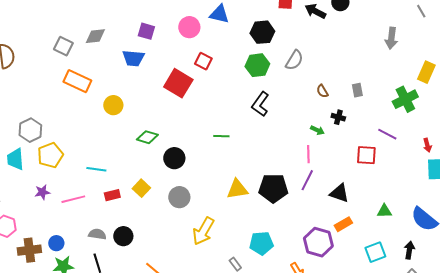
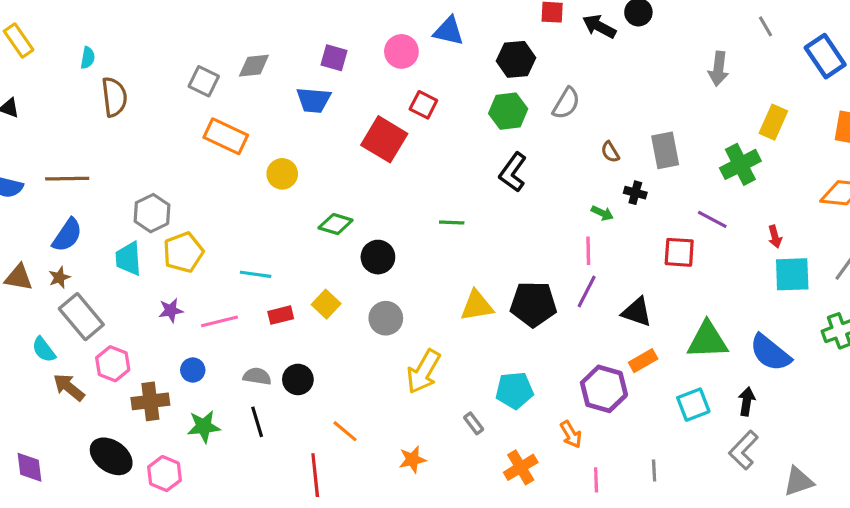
gray rectangle: (357, 90) -> (665, 150), size x1.6
green triangle: (384, 211) -> (707, 340), size x1.8
blue circle: (56, 243) -> (193, 370), moved

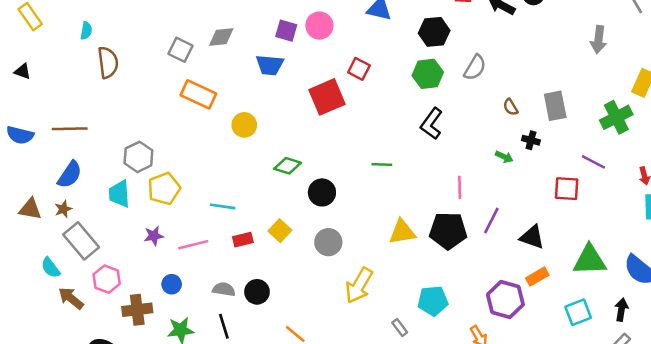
pink circle: (401, 51) -> (319, 26), moved
red square: (384, 139) -> (327, 97), turned 36
pink line: (588, 251) -> (460, 187), moved

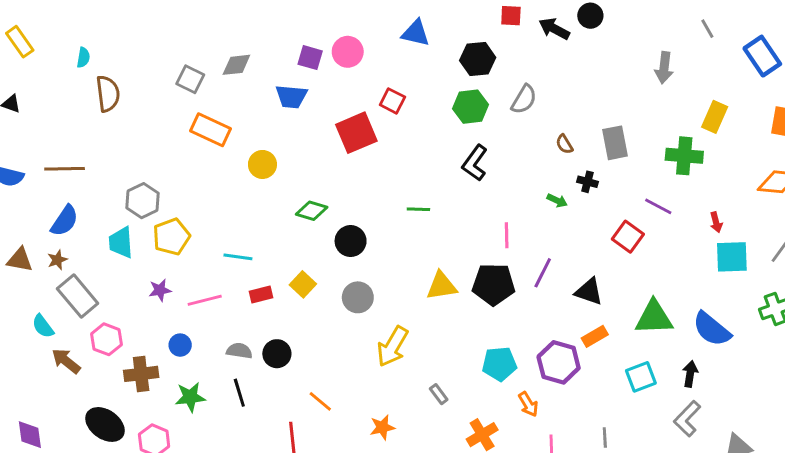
green cross: (616, 117) -> (684, 156), turned 32
red square: (567, 189) -> (628, 237), turned 32
cyan pentagon: (433, 301) -> (499, 364), moved

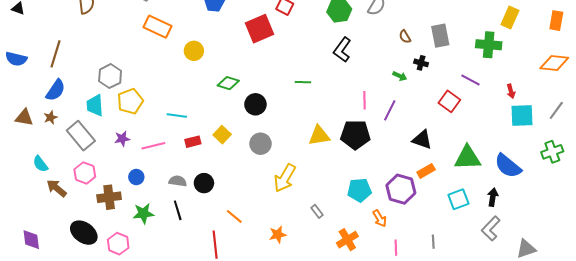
brown line: (65, 169) -> (56, 54), turned -72
purple line: (543, 273) -> (390, 110), moved
gray rectangle: (78, 296) -> (81, 136), moved

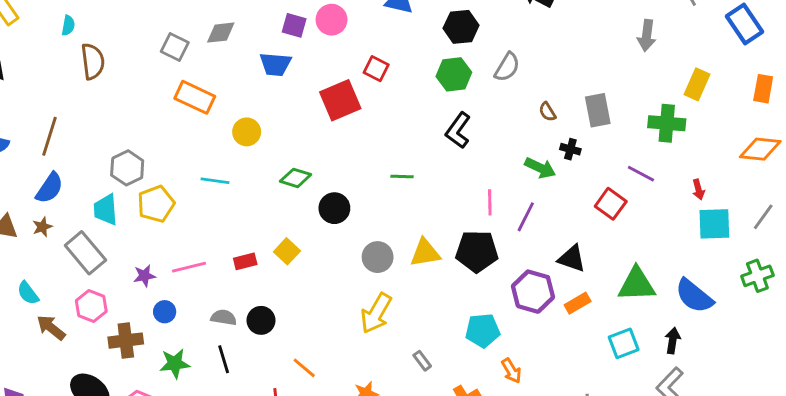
green arrow: (400, 76) -> (540, 168), size x1.5
cyan line: (177, 115) -> (215, 181), moved
purple star: (122, 139) -> (144, 276), moved
gray circle: (261, 144) -> (378, 257), moved
purple hexagon: (401, 189) -> (533, 292), moved

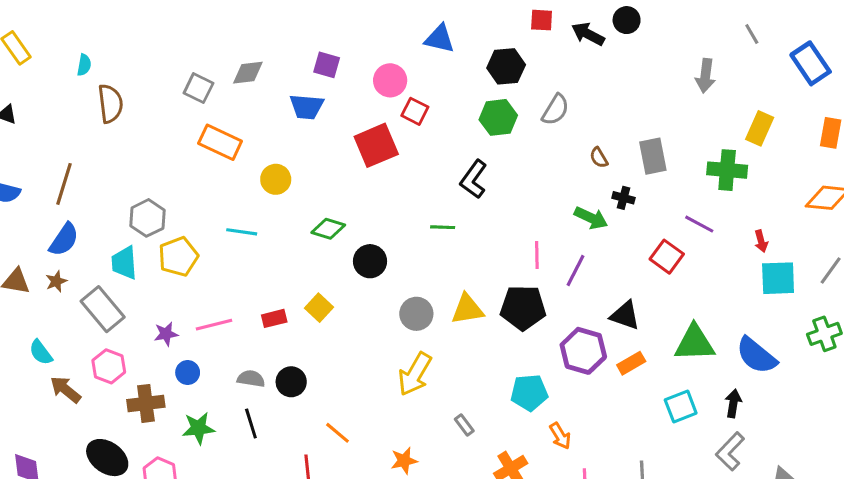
pink circle: (332, 20) -> (390, 80), moved
black L-shape: (458, 130) -> (474, 179), moved

